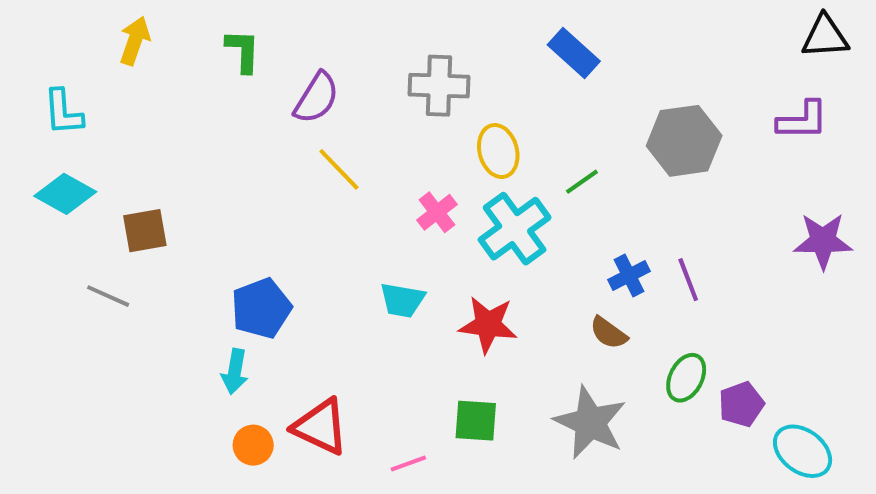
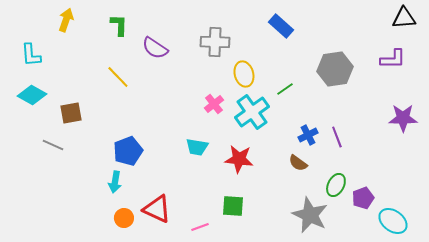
purple semicircle: (316, 98) -> (155, 48), turned 92
yellow line: (339, 169) -> (118, 77), moved
gray star: (590, 423) -> (310, 215), moved

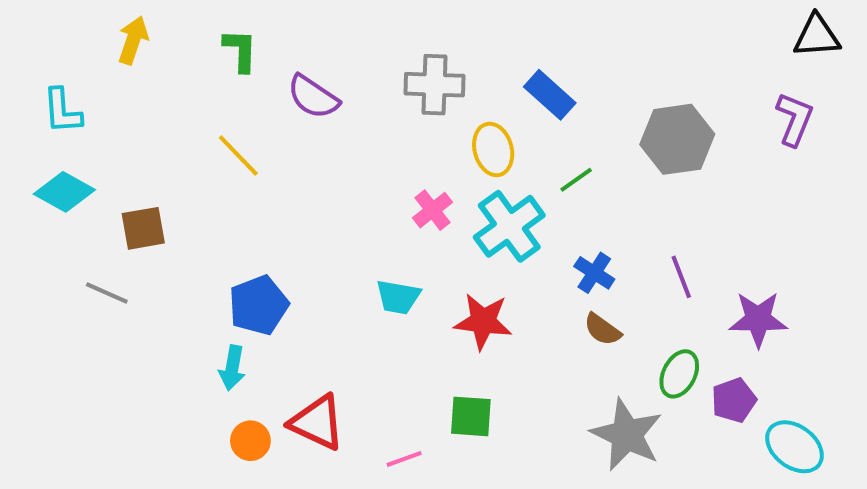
blue rectangle: (281, 26) -> (550, 95), moved
purple L-shape: (393, 59) -> (795, 119), turned -68
purple star: (403, 118) -> (758, 319), moved
blue cross: (308, 135) -> (594, 273), moved, turned -30

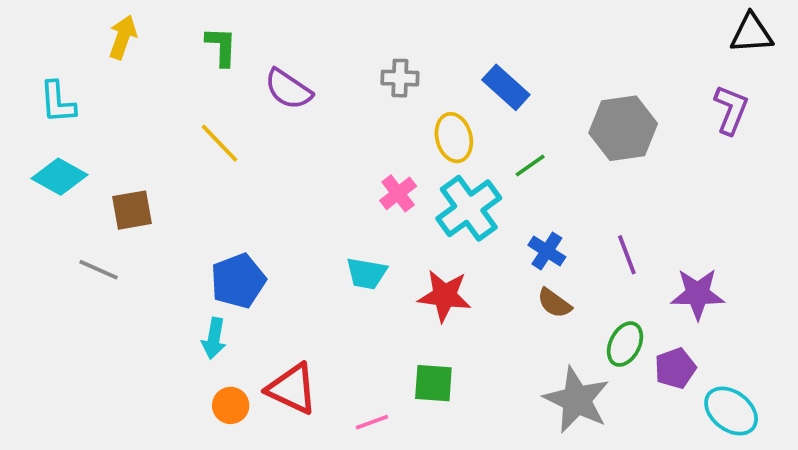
gray cross: (434, 85) -> (400, 78), size x0.7

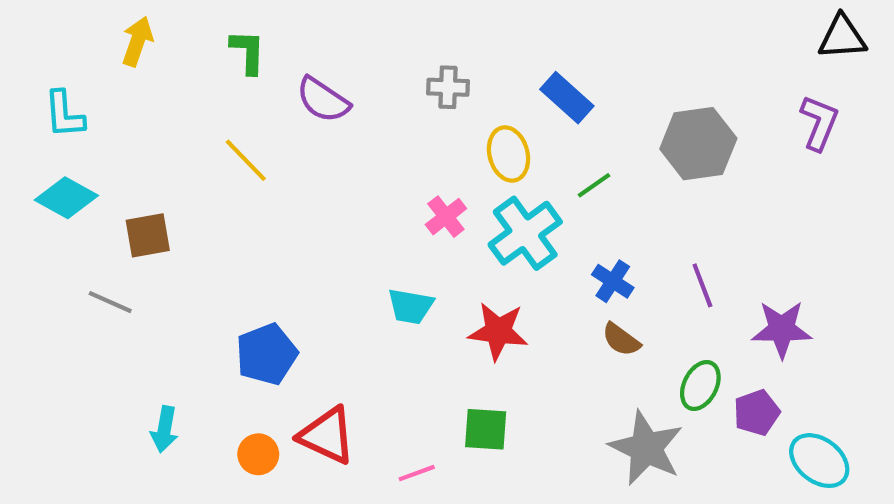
blue pentagon: (238, 281) -> (267, 354), moved
cyan arrow: (214, 338) -> (164, 429), moved

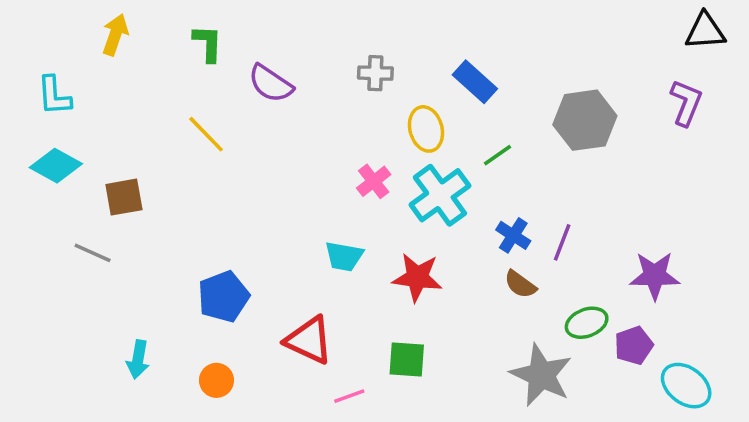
purple line: (702, 285) -> (562, 242), moved, turned 42
green ellipse: (700, 385) -> (587, 323), turned 42
red triangle: (327, 436) -> (309, 340), moved

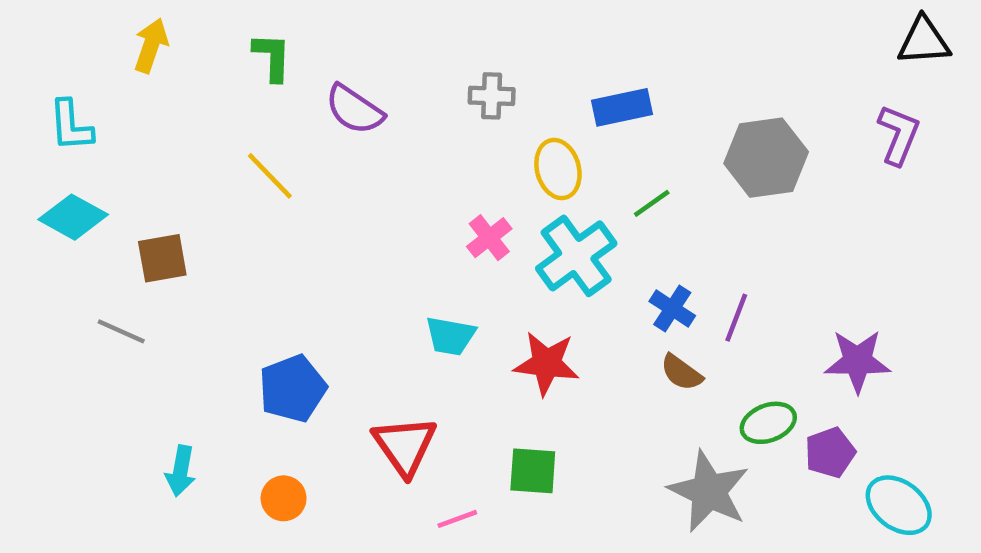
blue rectangle: (475, 82) -> (622, 107), turned -54
red triangle: (309, 340) -> (405, 446), turned 30

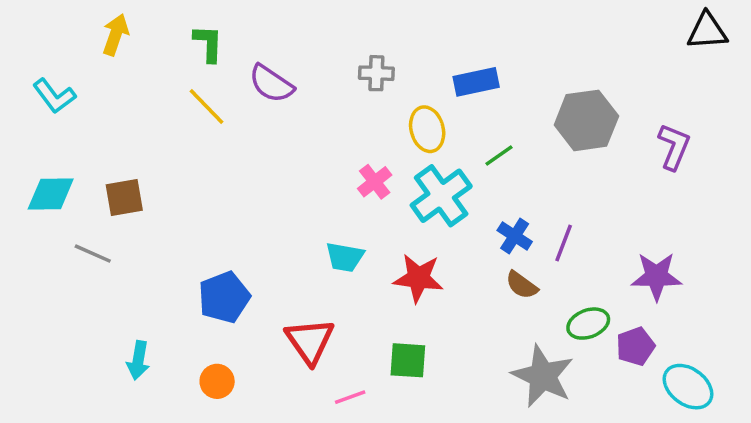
cyan L-shape: (71, 126) -> (54, 96), turned -33
purple L-shape: (899, 135) -> (674, 147), moved
yellow line: (270, 176) -> (207, 106), moved
cyan diamond: (73, 217) -> (51, 194), moved, turned -30

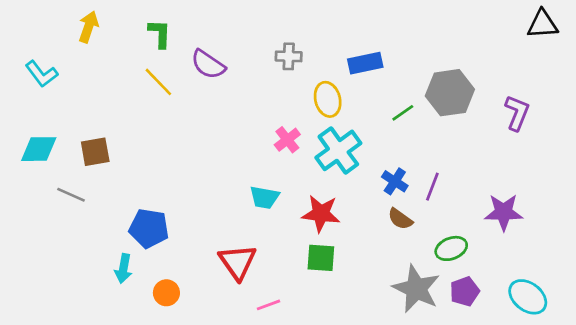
green line: (499, 155) -> (403, 113), moved
blue pentagon: (224, 297) -> (149, 228), moved, turned 30
purple pentagon: (635, 346) -> (465, 291), moved
cyan arrow: (138, 360) -> (123, 269), moved
green square: (408, 360) -> (321, 258), moved

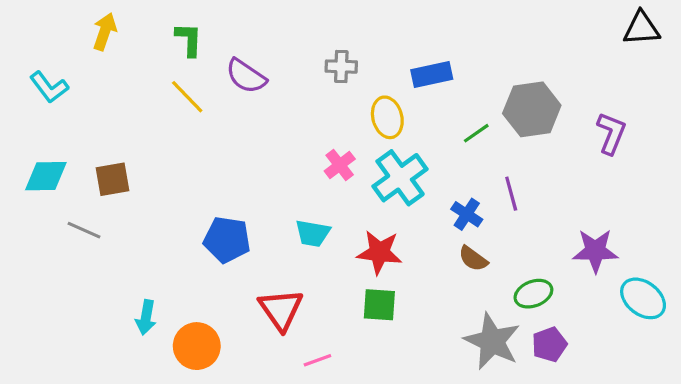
purple line: (432, 187) -> (511, 194), moved, turned -36
blue pentagon: (149, 228) -> (227, 240), moved
orange circle: (166, 293) -> (197, 346), size x1.5
cyan ellipse: (528, 297) -> (643, 298), moved

